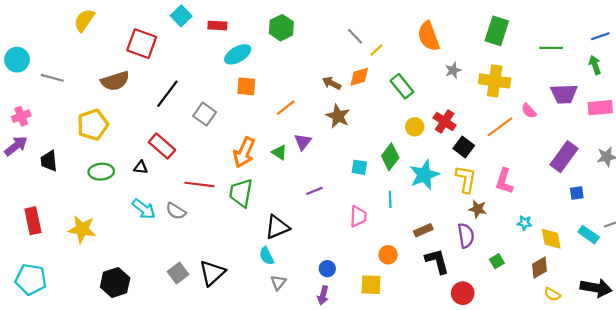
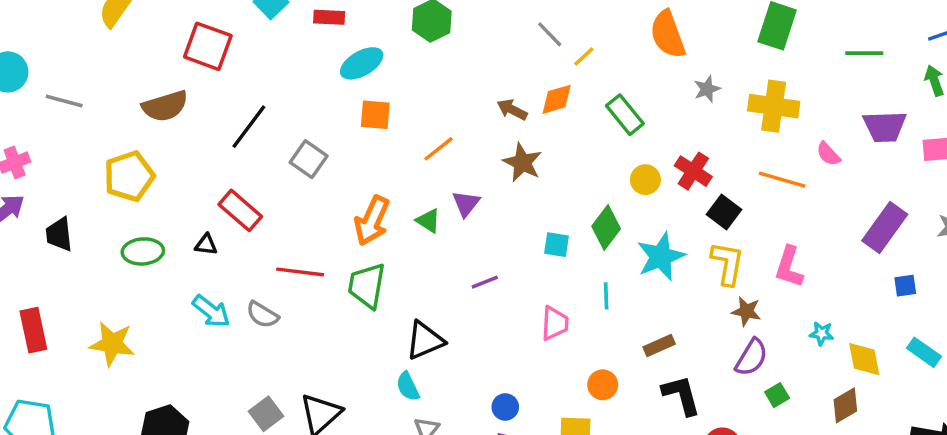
orange line: (500, 127) -> (782, 180), turned 52
purple semicircle: (466, 236) -> (751, 357), moved, turned 40

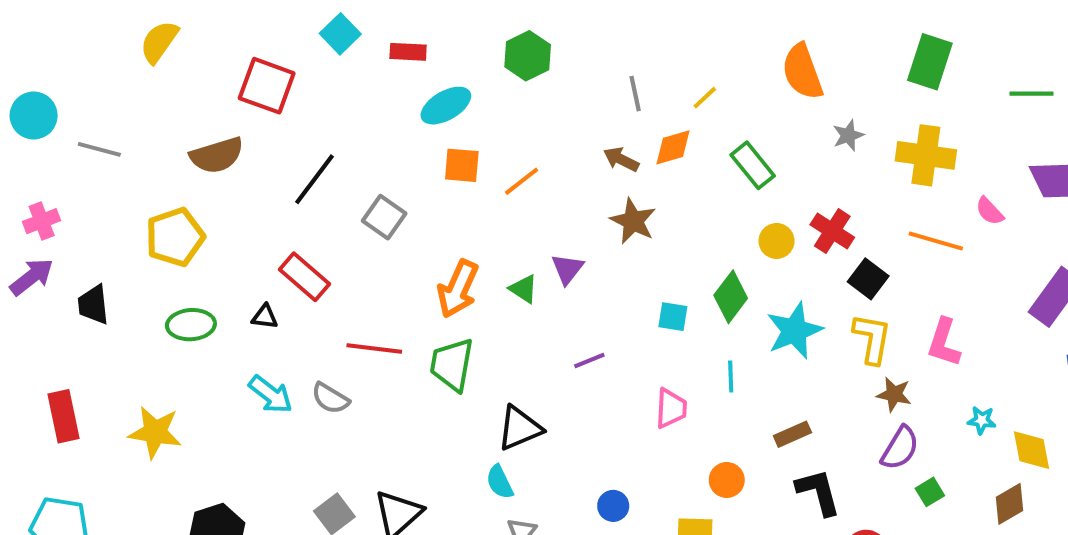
gray line: (550, 34) -> (635, 94), moved, turned 32
orange line: (439, 149) -> (522, 181), moved

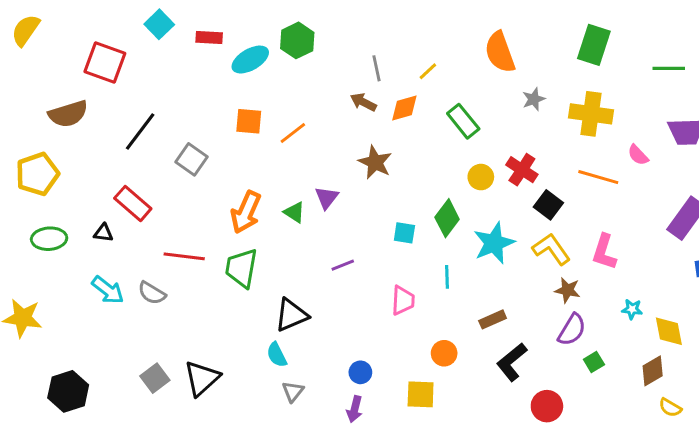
cyan ellipse: (446, 106) -> (250, 60), moved
brown arrow: (621, 159) -> (363, 102), moved
yellow L-shape: (872, 339) -> (551, 249), turned -45
black L-shape: (818, 492) -> (512, 362), turned -114

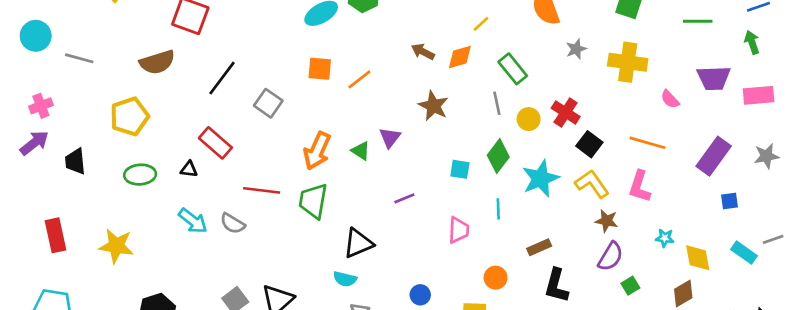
gray line: (377, 68) -> (497, 103), moved
orange line: (598, 177) -> (648, 143), moved
cyan semicircle: (277, 355) -> (345, 279), turned -50
black L-shape: (512, 362) -> (556, 286), turned -36

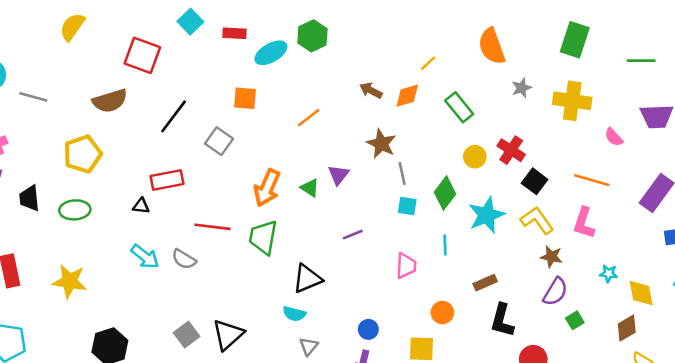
orange square: (320, 69) -> (245, 98), moved
gray line: (497, 103) -> (402, 174), moved
red rectangle: (215, 143) -> (167, 180), turned -52
green ellipse: (140, 175) -> (75, 210), moved

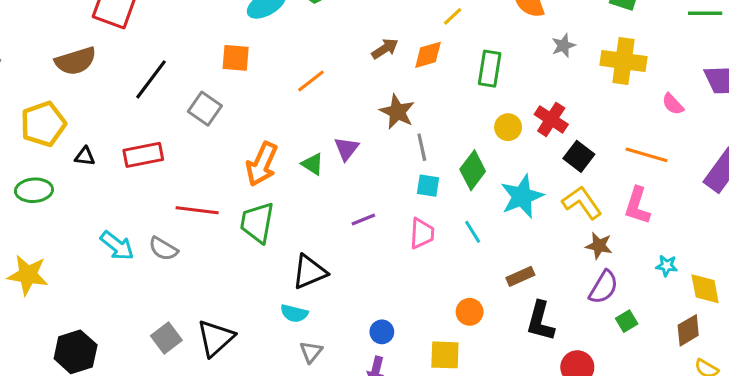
brown arrow: (371, 90) -> (385, 49), turned 120
green rectangle: (459, 107) -> (490, 69), turned 48
black triangle: (141, 206) -> (85, 156), moved
cyan line: (445, 245) -> (473, 232), turned -30
pink trapezoid: (406, 266) -> (422, 233), moved

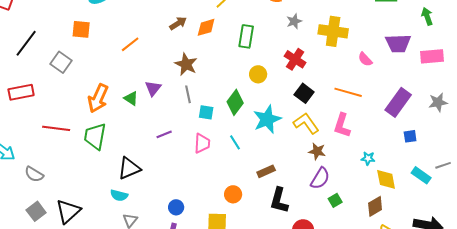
red cross: (551, 119) -> (295, 59), moved
gray line: (422, 147) -> (188, 94), moved
gray semicircle: (163, 249) -> (34, 174), moved
cyan star: (667, 266) -> (368, 158), moved

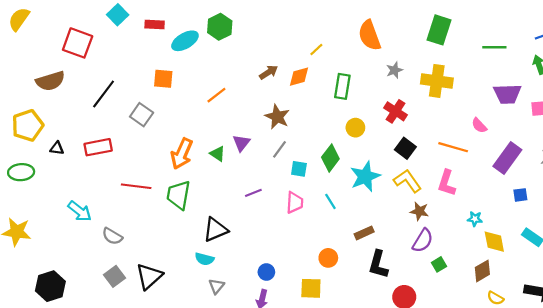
pink semicircle: (365, 59) -> (479, 125), moved
gray line: (188, 94) -> (279, 149), turned 48

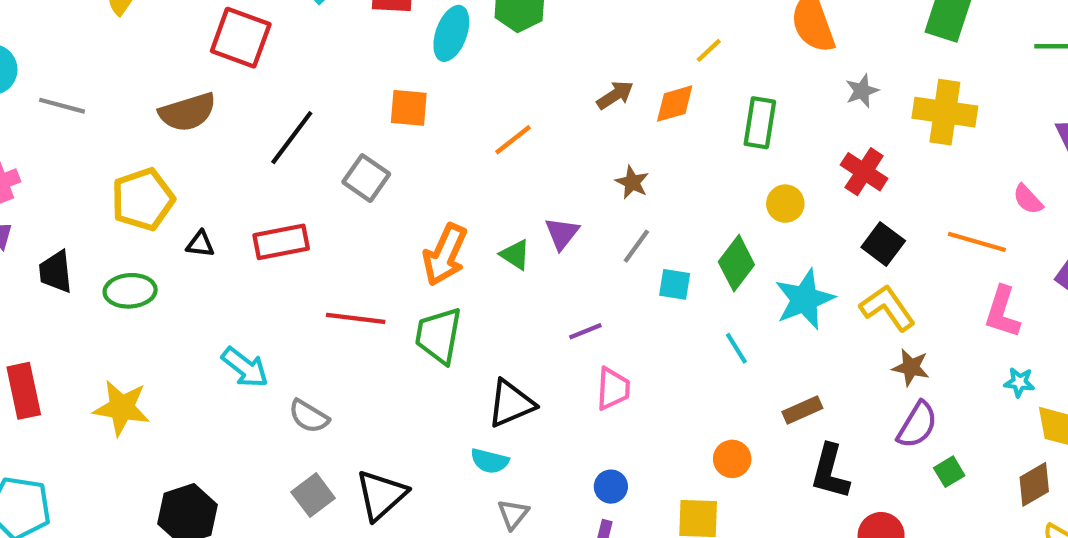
cyan ellipse: (185, 41) -> (451, 33), turned -40
brown star: (277, 117) -> (632, 182), size x0.7
pink L-shape: (447, 183) -> (1002, 312), moved
pink trapezoid: (295, 203) -> (613, 389), moved

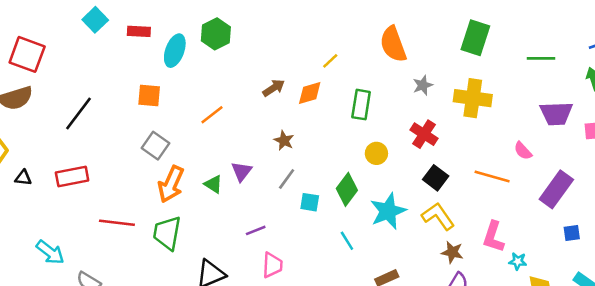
red square: (241, 38) -> (27, 54), moved
gray square: (366, 178) -> (156, 146), moved
pink L-shape: (1002, 312) -> (493, 237), moved

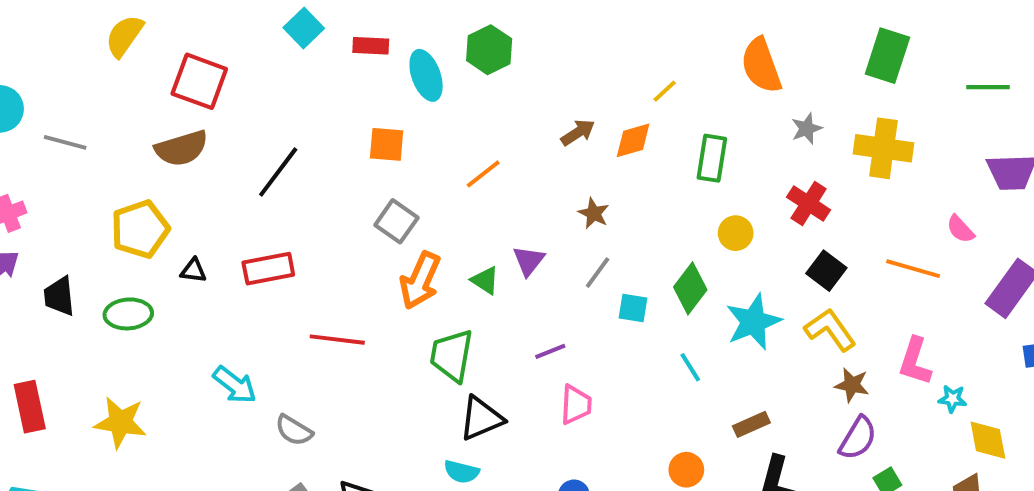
cyan ellipse: (175, 51) -> (426, 75), turned -40
green trapezoid: (167, 233) -> (452, 355), moved

